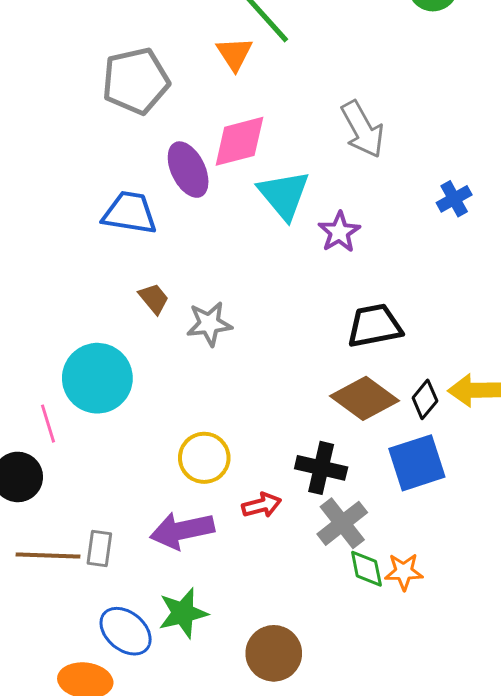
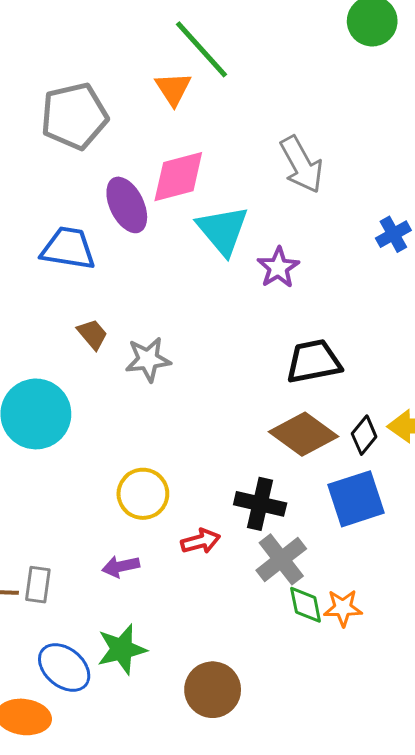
purple arrow: (182, 530) -> (121, 566), size x0.6

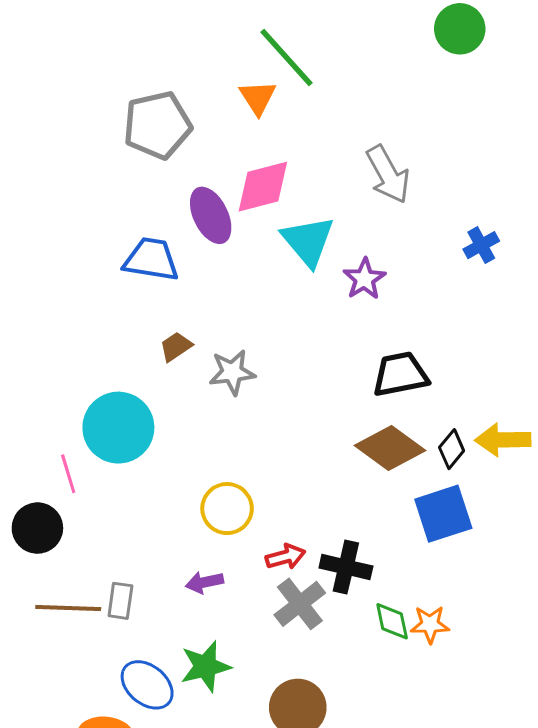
brown trapezoid: (92, 334) -> (176, 347), turned -84
black cross: (260, 504) -> (346, 567), moved
gray cross: (281, 559) -> (300, 604), moved

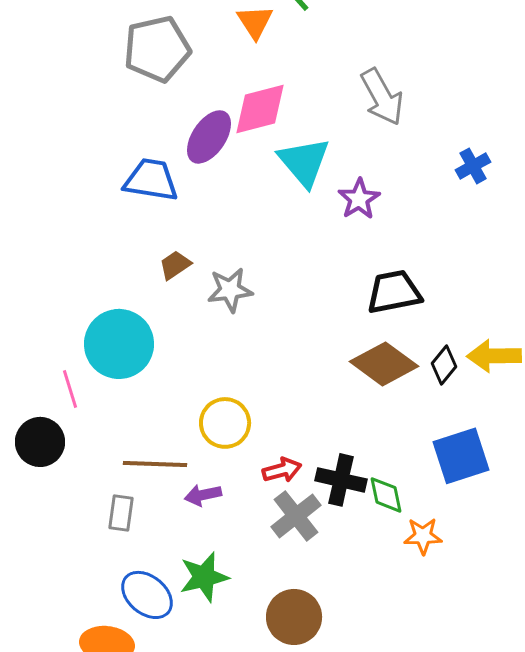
purple ellipse: (211, 215) -> (209, 137), turned 60
blue square: (443, 514) -> (461, 456), moved
brown line: (68, 608) -> (155, 464), moved
green diamond: (392, 621) -> (386, 495), moved

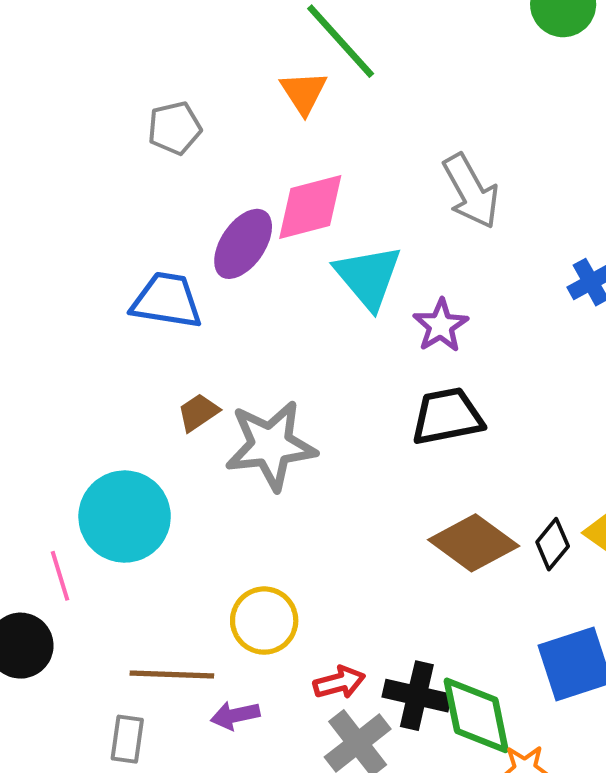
gray pentagon: (157, 49) -> (175, 128), size x0.6
gray star: (230, 290) -> (271, 445), size x1.5
black trapezoid: (394, 292) -> (447, 416), moved
green diamond: (386, 495) -> (476, 715), size x1.6

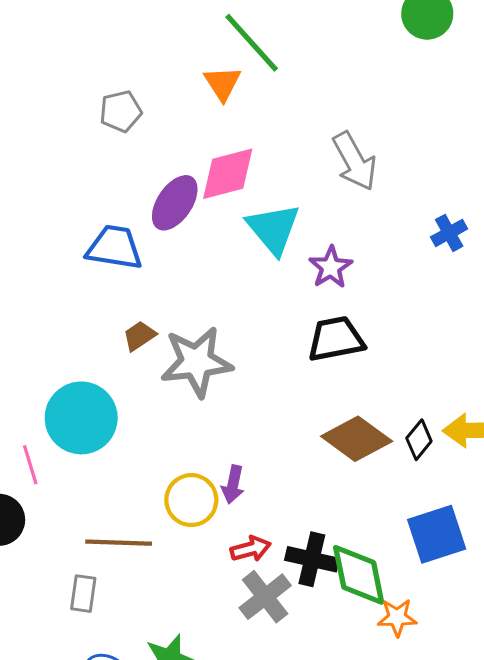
purple arrow: (235, 715) -> (233, 484), moved, turned -66

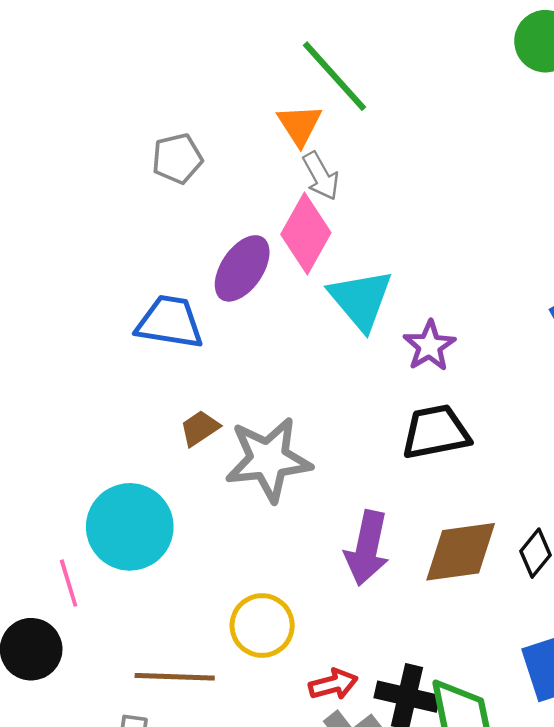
gray arrow: (355, 161) -> (321, 176), moved, size x0.7
pink diamond: (228, 174) -> (306, 233), turned -46
brown diamond: (357, 439) -> (461, 552), turned -44
purple arrow: (233, 484) -> (367, 548), moved, size x1.6

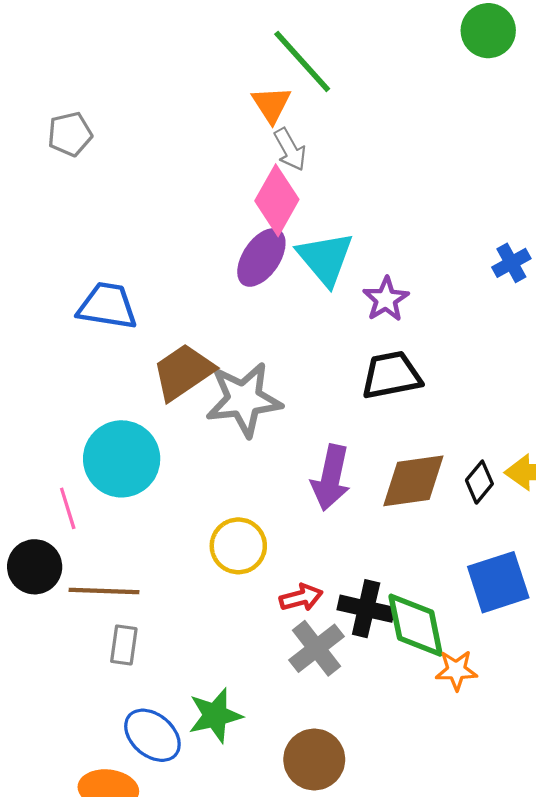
gray pentagon: (177, 159) -> (70, 134), moved
purple ellipse: (242, 268) -> (261, 257), moved
blue trapezoid: (170, 322) -> (107, 306), moved
brown trapezoid: (200, 428) -> (183, 372), size x1.8
brown line: (175, 677) -> (104, 591), moved

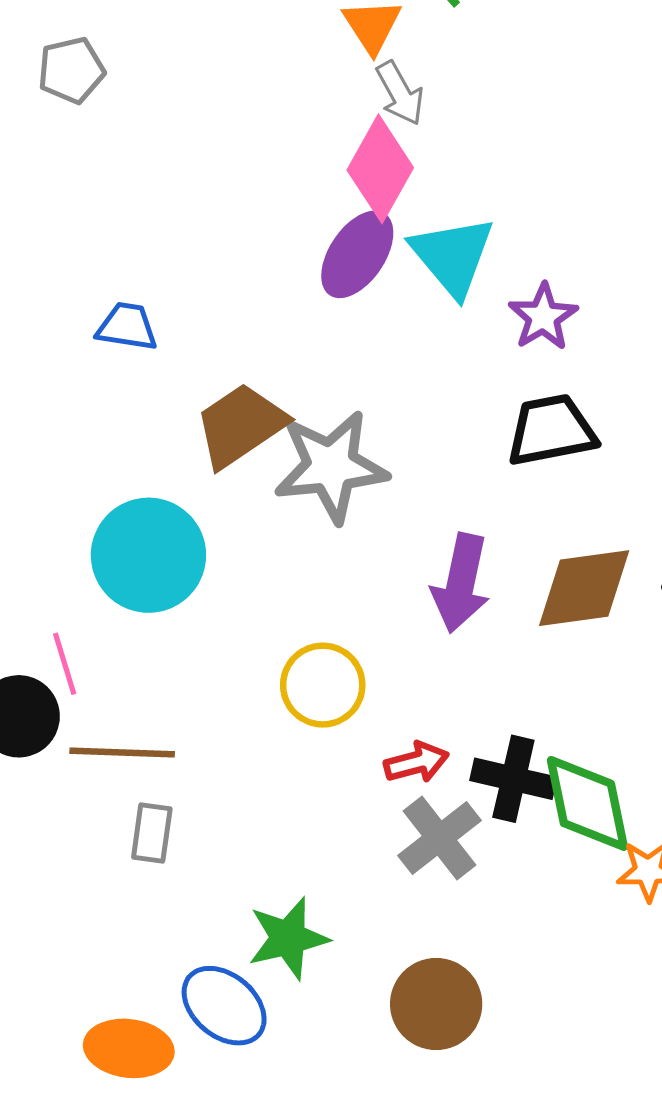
blue trapezoid: (107, 306) -> (127, 327), size x0.7
pink line: (68, 508) -> (65, 664), moved
blue ellipse: (152, 735) -> (224, 1006), moved

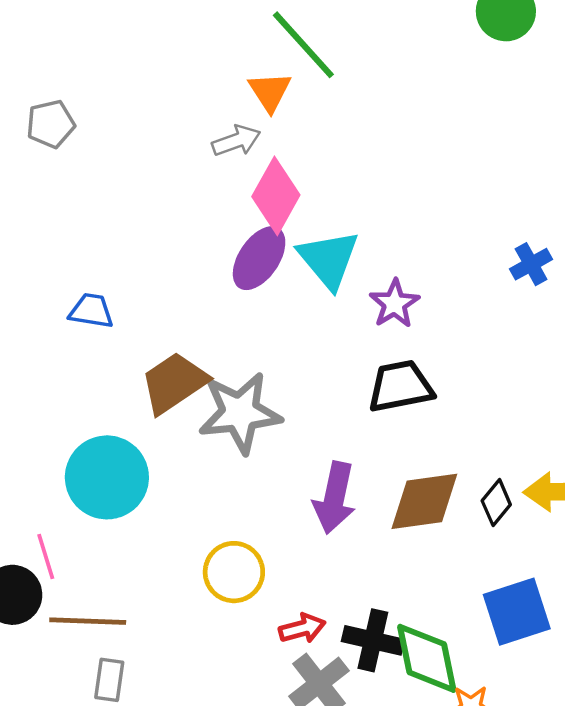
gray arrow: (400, 93) -> (236, 141), moved, turned -81

